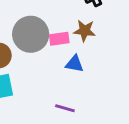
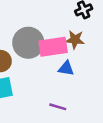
pink rectangle: (59, 39) -> (53, 47), size x1.6

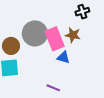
pink rectangle: (53, 47) -> (55, 39), turned 70

